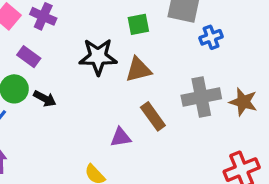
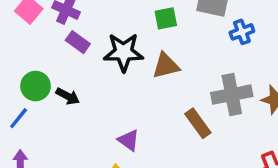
purple rectangle: (29, 57) -> (78, 42), moved
brown rectangle: (153, 116) -> (198, 123), moved
purple triangle: (121, 137) -> (129, 140), moved, turned 45

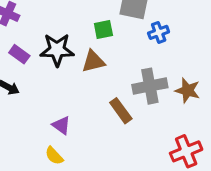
green square: (166, 18) -> (103, 29), moved
purple rectangle: (78, 42) -> (19, 54), moved

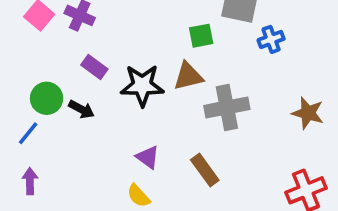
black star: (57, 50) -> (142, 85), moved
gray cross: (150, 86) -> (227, 107), moved
brown rectangle: (121, 111) -> (205, 170), moved

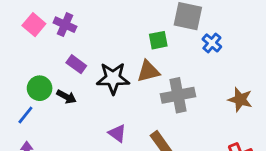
blue cross: (271, 39) -> (212, 43), turned -30

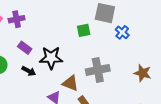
purple cross: (65, 25) -> (17, 19), turned -35
brown triangle: (148, 71) -> (70, 83), moved, turned 36
black arrow: (66, 97) -> (29, 71), moved

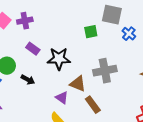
black arrow: (29, 71) -> (28, 80), moved

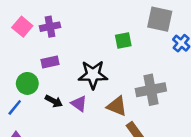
green square: (91, 32) -> (123, 41), moved
purple rectangle: (33, 49) -> (50, 62), moved, turned -48
purple triangle: (62, 98) -> (79, 104), moved

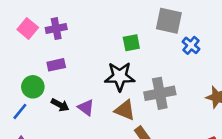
black star: (93, 75) -> (120, 76), moved

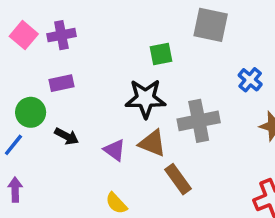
blue cross: (191, 45) -> (250, 80), moved
purple triangle: (86, 108) -> (115, 150), moved

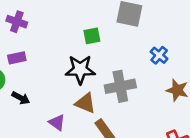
purple cross: (61, 35) -> (17, 22), turned 30
purple triangle: (115, 150) -> (57, 123), moved

